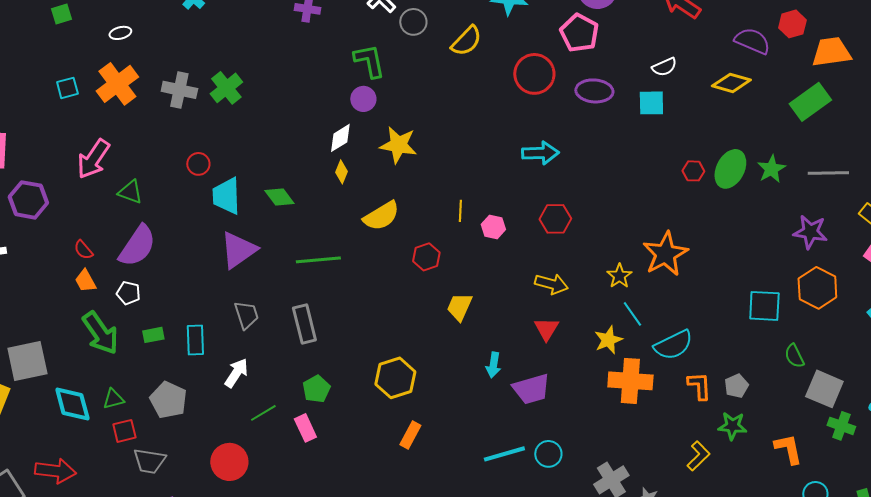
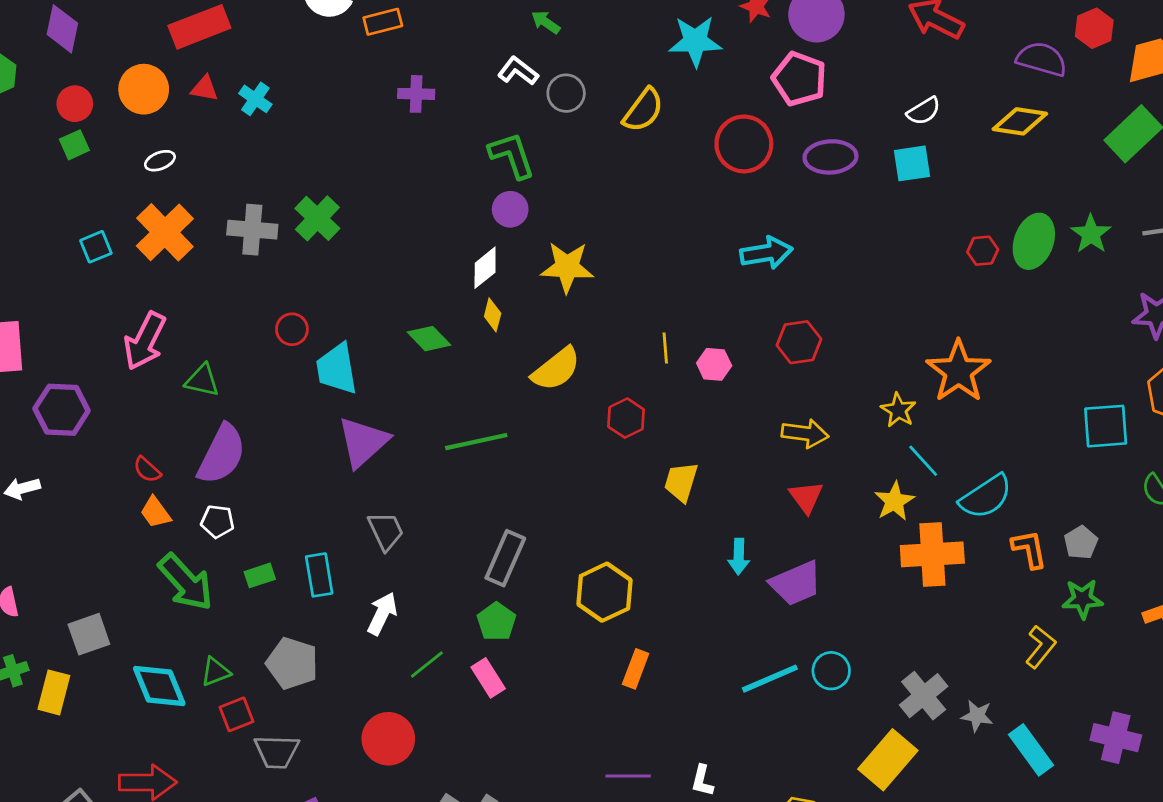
green diamond: (279, 197) -> (429, 339), moved
gray rectangle: (304, 324) -> (505, 558), moved, turned 45
gray square: (27, 361) -> (89, 634), size x0.7

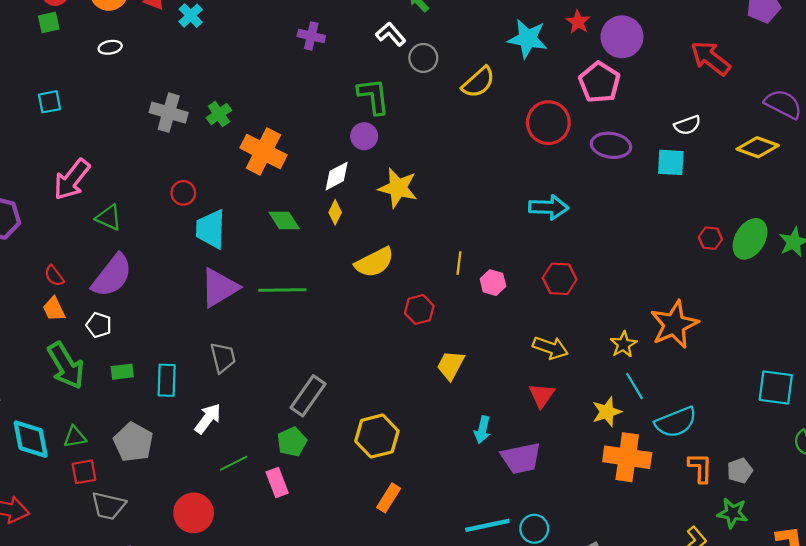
green cross: (317, 218) -> (219, 114), size x0.7
orange cross: (165, 232) -> (263, 151), moved, turned -30
green line: (476, 442) -> (282, 290), moved

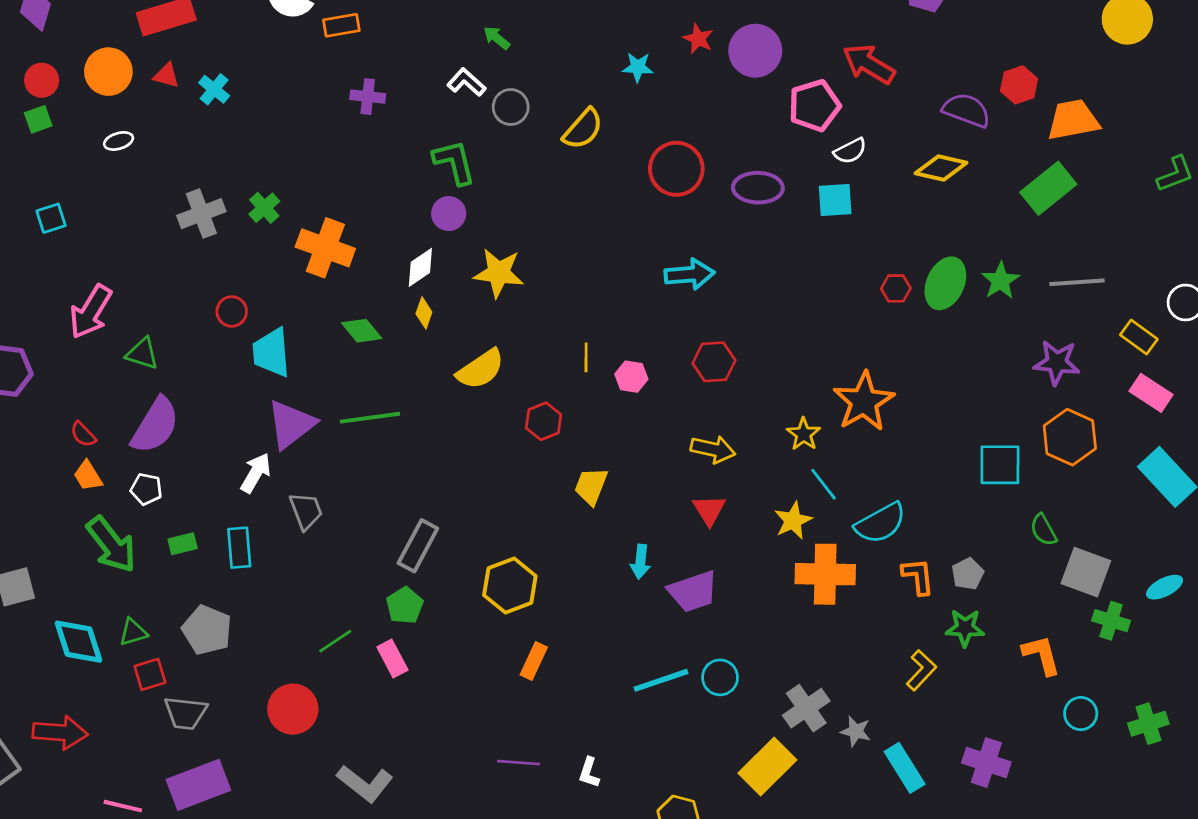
cyan star: (528, 39) -> (638, 67), size x0.6
pink pentagon: (599, 82) -> (814, 106), moved, turned 30
gray cross: (169, 113) -> (201, 214), turned -30
white arrow: (208, 419) -> (256, 473), moved

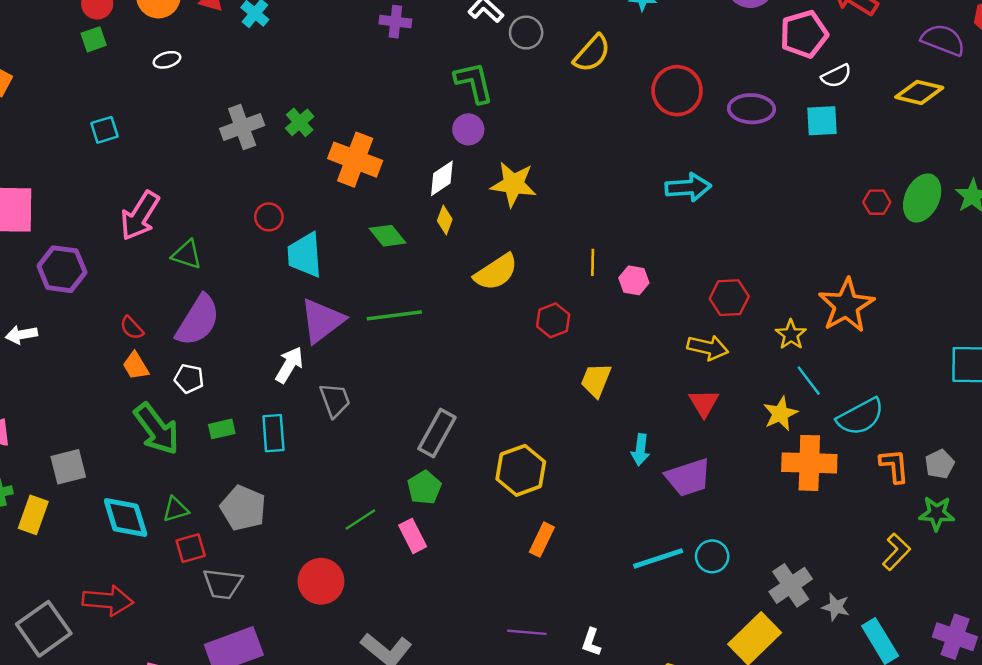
red hexagon: (714, 362) -> (729, 298), moved

